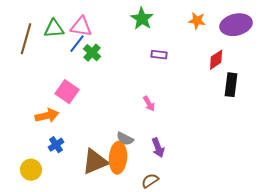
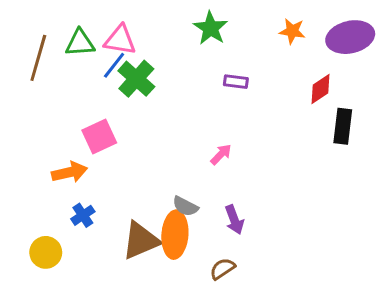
green cross: (92, 53) -> (136, 79), size x1.4
pink square: (67, 92) -> (99, 137), turned 30
pink arrow: (149, 104) -> (221, 154), turned -105

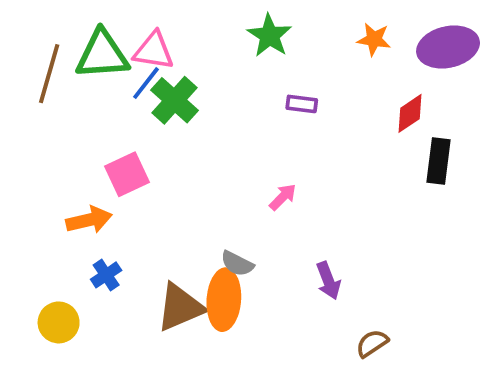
green triangle: (80, 43) -> (102, 55), size x1.4
purple arrow: (234, 220) -> (328, 281), moved
brown semicircle: (222, 269) -> (372, 343), moved

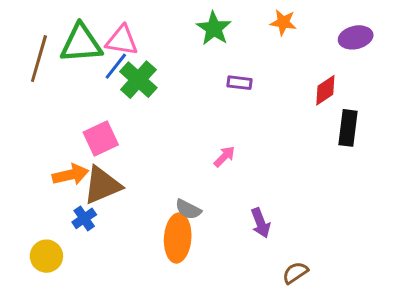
orange star: (374, 39) -> (283, 22), moved
purple ellipse: (448, 47) -> (356, 37), size x0.7
brown triangle: (180, 307) -> (102, 185), moved

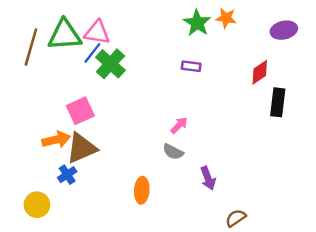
green star: (214, 28) -> (197, 23), moved
gray semicircle: (188, 209) -> (173, 152), moved
orange ellipse: (178, 238) -> (142, 190), size x0.7

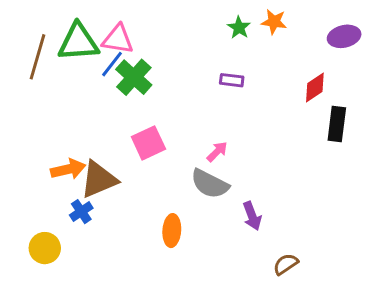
green star: (197, 23) -> (239, 28), size x0.7
pink square: (80, 111) -> (148, 143), moved
gray semicircle: (173, 152) -> (210, 184), size x1.5

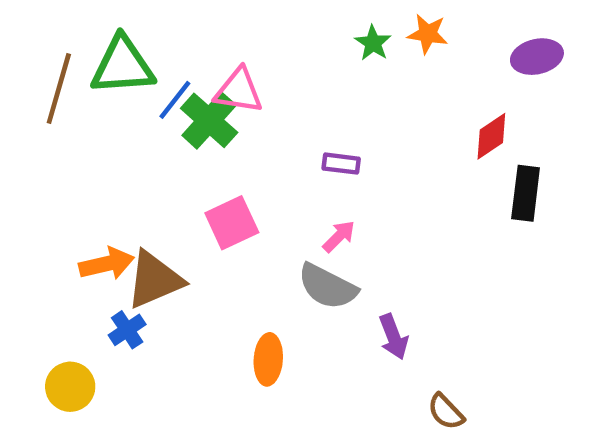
pink triangle: (118, 39) -> (239, 91), moved
purple rectangle: (232, 80) -> (341, 164), moved
brown semicircle: (286, 264) -> (446, 412), turned -100

